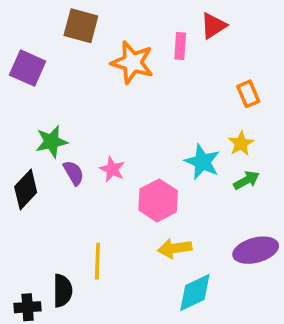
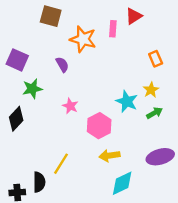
purple square: (28, 68) -> (17, 60), moved
purple semicircle: (74, 173) -> (62, 65), moved
yellow line: (97, 261) -> (61, 164), turned 30

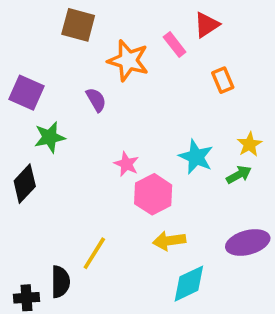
pink rectangle: (113, 29) -> (175, 44), turned -42
orange rectangle: (156, 59) -> (223, 80), moved
yellow star: (151, 90) -> (250, 144), moved
pink star: (70, 106) -> (126, 164), moved

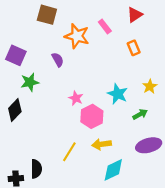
red triangle: (207, 25) -> (135, 15), moved
green arrow: (239, 175) -> (140, 114), moved
yellow line: (94, 253) -> (69, 152), moved

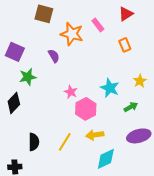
black semicircle: (36, 169) -> (34, 142), moved

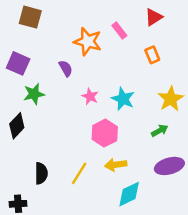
brown square: (44, 14) -> (30, 17), moved
yellow star: (140, 81) -> (171, 99), size x1.5
cyan star: (110, 88) -> (123, 99), moved
pink star: (71, 92) -> (90, 96), moved

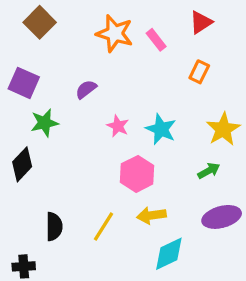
brown square: (30, 17) -> (40, 22), turned 30
orange star: (88, 41) -> (115, 33), moved
orange rectangle: (152, 55) -> (199, 72), turned 49
purple semicircle: (66, 68) -> (86, 89), turned -98

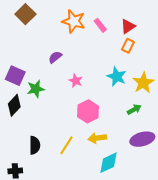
red triangle: (201, 22) -> (128, 26), moved
purple square: (24, 83) -> (15, 76), moved
green star: (44, 123) -> (36, 89), moved
cyan star: (161, 129) -> (117, 77), moved

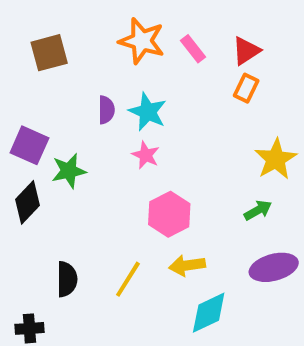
brown square: (25, 14) -> (49, 53), moved, turned 30
purple semicircle: (55, 57) -> (106, 110), turned 128
cyan star: (117, 77) -> (148, 112), moved

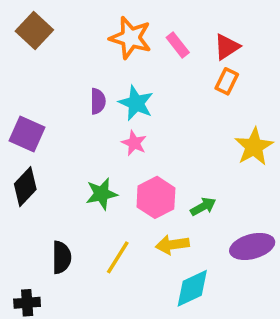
brown square: (49, 53) -> (34, 30), moved, turned -32
green star: (69, 171) -> (101, 194), moved
green arrow: (258, 210) -> (203, 207), moved

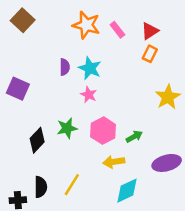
black diamond: (25, 187) -> (37, 140), moved
black semicircle: (62, 257) -> (41, 187), moved
yellow line: (118, 257) -> (72, 185), moved

